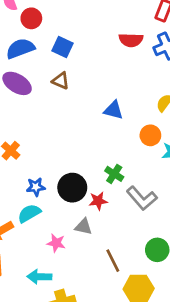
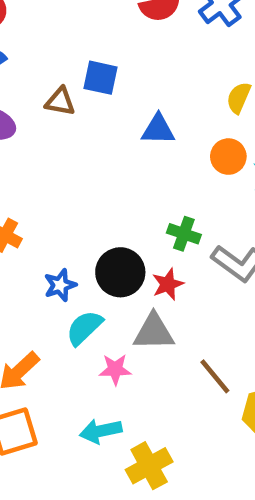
blue square: (63, 47) -> (101, 78), moved
cyan semicircle: (29, 213) -> (84, 328), moved
gray triangle: (83, 227) -> (154, 332), size x1.4

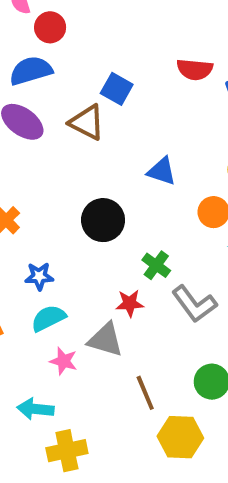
blue square: (101, 78) -> (117, 89), moved
brown triangle: (60, 102) -> (87, 122), size x1.4
black circle: (120, 272) -> (103, 220), moved

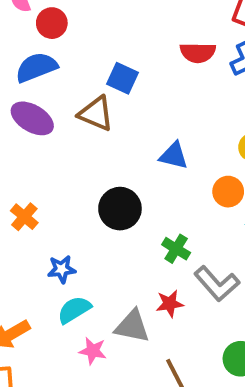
red star: (130, 303) -> (170, 304), moved

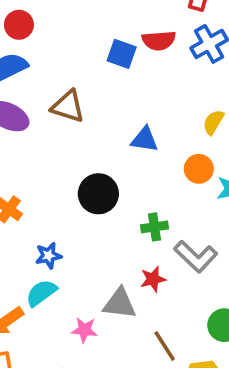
blue square: (123, 78) -> (122, 54), moved
green cross: (176, 249) -> (154, 227), turned -35
cyan semicircle: (74, 310) -> (41, 293), moved

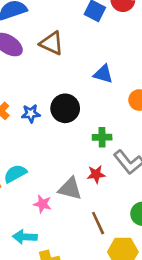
blue star: (48, 256) -> (31, 113), moved

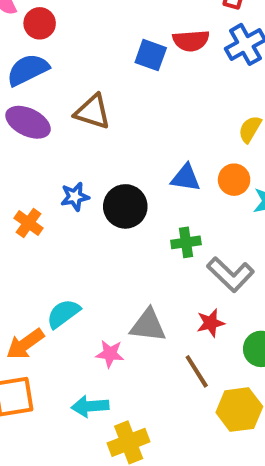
blue triangle: (103, 74) -> (186, 178), moved
blue star: (31, 113) -> (75, 197), moved
red star: (96, 174) -> (211, 323), moved

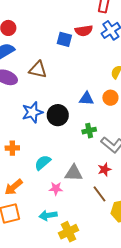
blue star: (75, 197) -> (32, 112), size x1.5
orange cross: (29, 223) -> (12, 148), moved, turned -32
cyan semicircle: (63, 314) -> (43, 163), moved

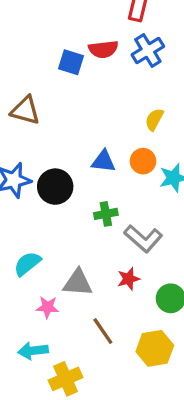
brown line: (99, 194) -> (103, 331), moved

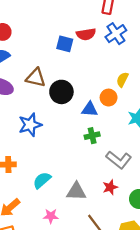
orange circle: (143, 161) -> (109, 98), moved
black circle: (55, 187) -> (61, 92), moved
green cross: (106, 214) -> (92, 136), moved
pink star: (47, 307) -> (51, 216), moved

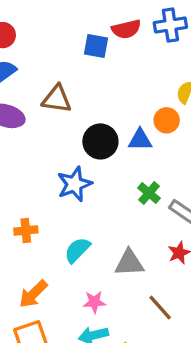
blue cross: (116, 34) -> (170, 25), turned 30
black circle: (61, 92) -> (100, 141), moved
blue star: (30, 125) -> (74, 184), moved
green cross: (92, 136) -> (149, 193), moved, turned -32

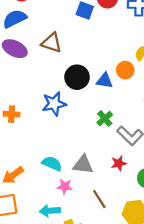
orange cross: (26, 231) -> (12, 114), moved
cyan semicircle: (77, 250) -> (52, 164), moved, turned 60
pink star: (94, 302) -> (65, 186), moved

